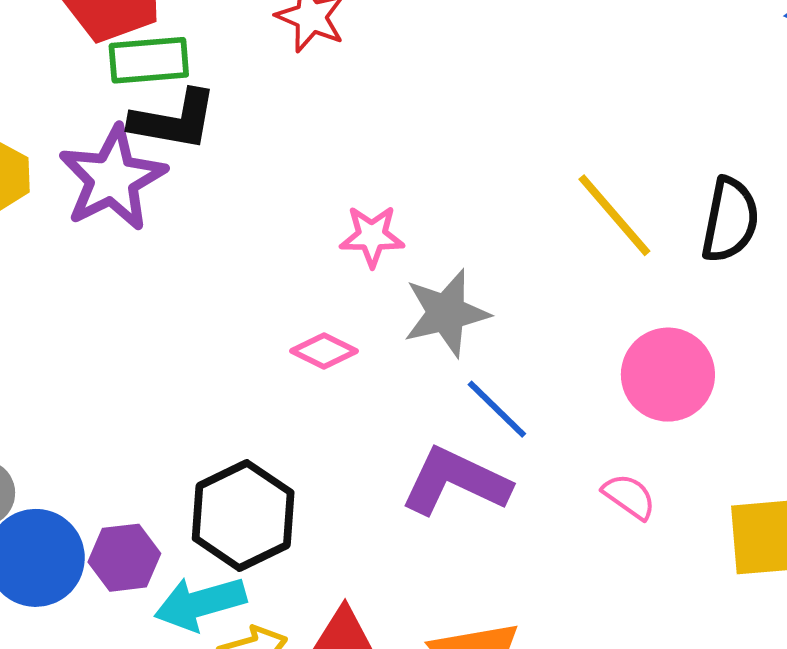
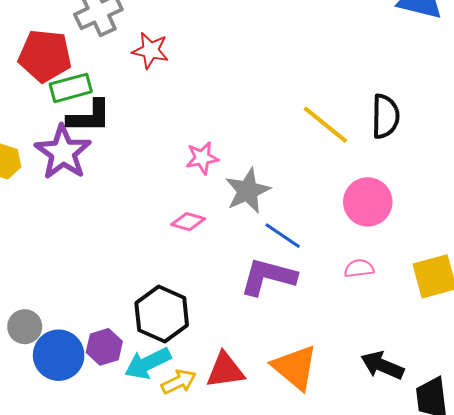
pink semicircle: (629, 496) -> (359, 268), turned -32

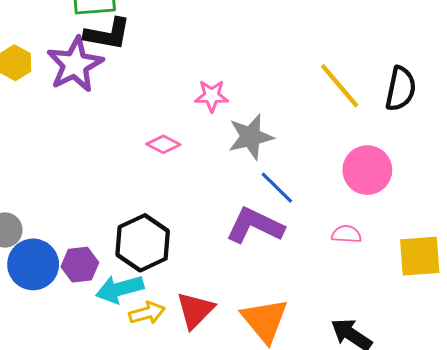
pink diamond: (188, 222) -> (163, 144), moved
red triangle: (225, 370) -> (195, 310), turned -48

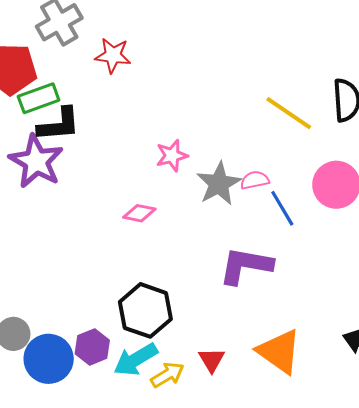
blue line: (277, 188) -> (282, 208), moved, turned 30
pink semicircle: (346, 234) -> (255, 180), moved
red triangle: (195, 310) -> (212, 360), size x0.7

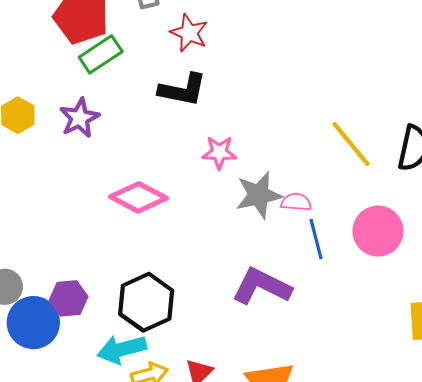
green rectangle: (39, 98) -> (101, 54), turned -30
black L-shape: (59, 124) -> (183, 90), moved
purple star: (36, 161) -> (79, 118), size x0.7
pink diamond: (139, 213) -> (139, 197), moved, size x1.6
purple hexagon: (92, 347) -> (69, 298), moved

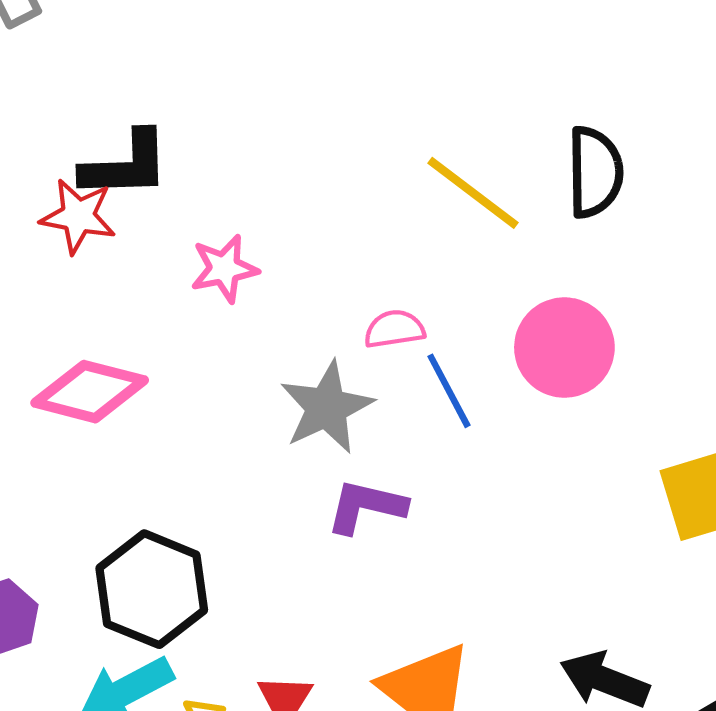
red star: (189, 33) -> (78, 216), moved
gray star: (259, 195) -> (327, 407), moved
purple L-shape: (262, 286) -> (366, 506), size x0.7

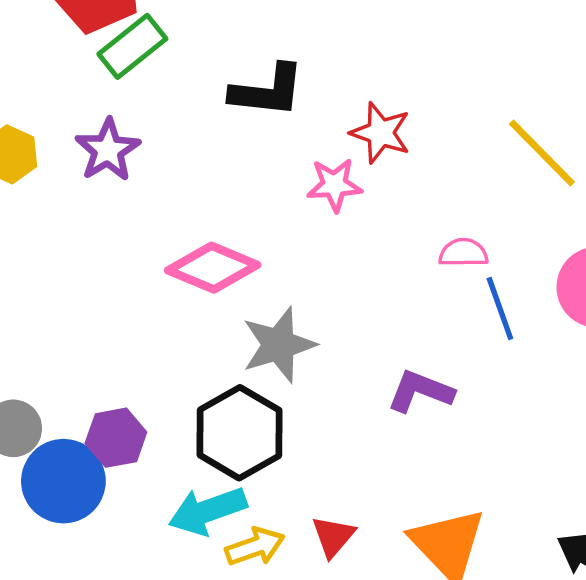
red star: (78, 216) -> (381, 133), moved
gray star: (327, 407) -> (279, 345), moved

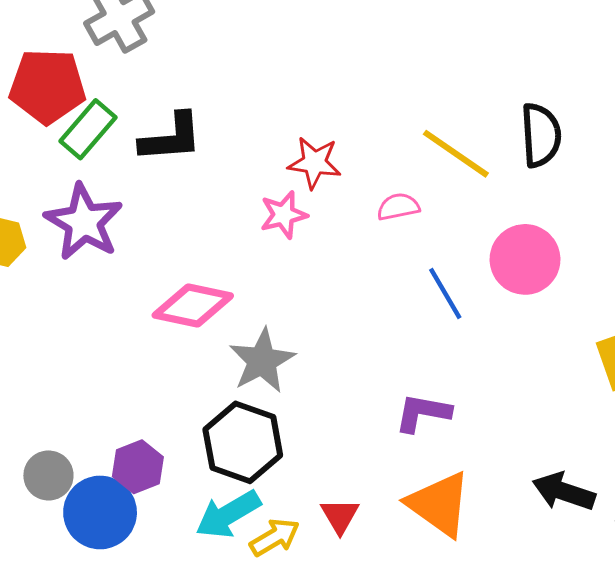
black L-shape: (267, 91) -> (171, 138), moved
purple star: (108, 150) -> (84, 222), size x1.4
pink semicircle: (463, 253) -> (398, 207), moved
purple L-shape: (420, 391) -> (423, 413), moved

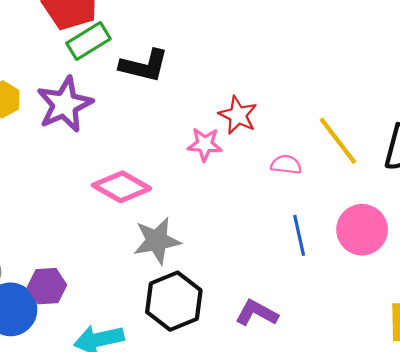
black hexagon: (243, 442) -> (174, 301), moved

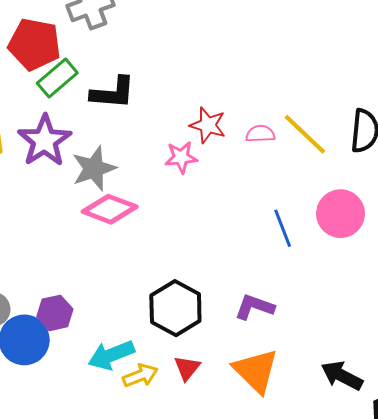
pink semicircle: (286, 165) -> (260, 134), moved
gray star: (157, 241) -> (94, 168), moved

